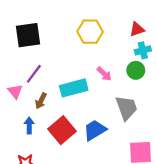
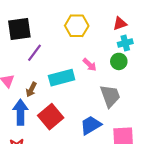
purple line: (34, 74) -> (34, 53), moved
blue arrow: (29, 125) -> (20, 112), size x1.6
blue trapezoid: (95, 130) -> (91, 125), moved

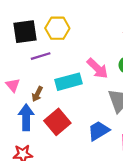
yellow hexagon: (77, 26) -> (57, 28), moved
purple line: (34, 53) -> (41, 56), turned 36
pink arrow: (90, 65) -> (97, 68), size x1.5

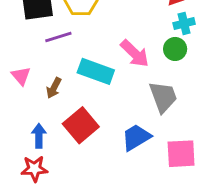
cyan rectangle: (68, 82) -> (96, 71), turned 35
blue arrow: (26, 117) -> (39, 136), moved, size x0.7

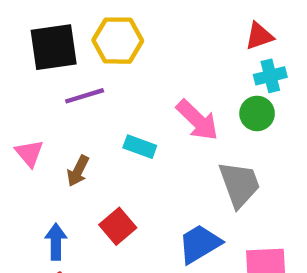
cyan rectangle: (96, 71) -> (140, 147), size x0.6
red square: (81, 125) -> (118, 226), size x0.7

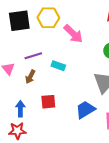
purple line: (85, 96) -> (33, 56), moved
pink arrow: (197, 120) -> (73, 34), moved
red square: (118, 226) -> (48, 102), turned 35

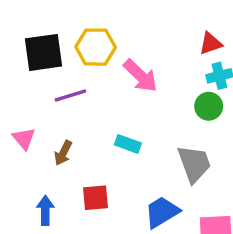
purple line: (33, 56) -> (70, 95), moved
cyan rectangle: (58, 66) -> (128, 144), moved

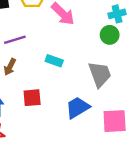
purple line: (70, 95) -> (15, 40), moved

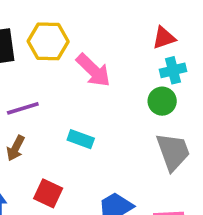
gray trapezoid: (100, 74) -> (173, 152), moved
red square: (32, 98) -> (48, 193), turned 30

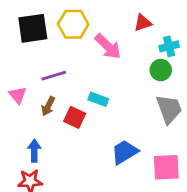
red triangle: (164, 38) -> (143, 23), moved
red square: (48, 193) -> (75, 117), moved

